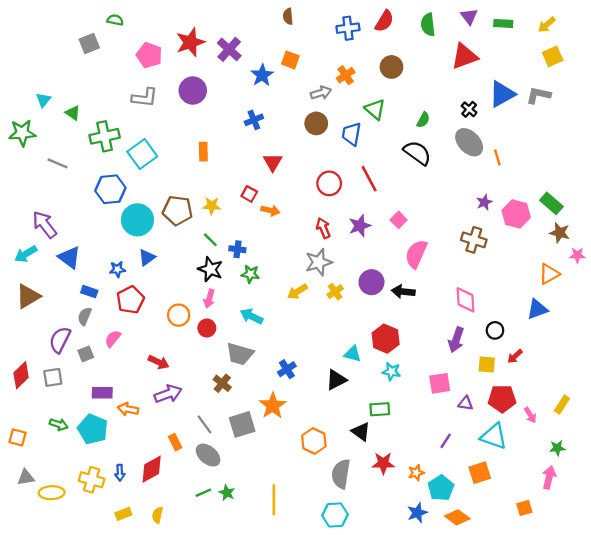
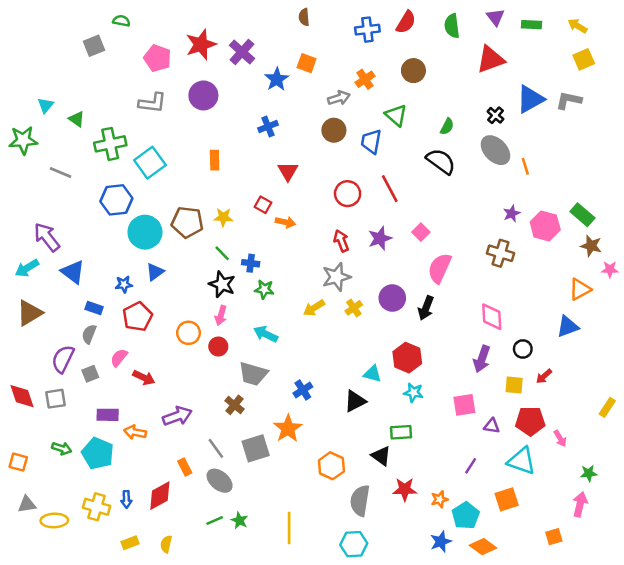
yellow arrow: (547, 25) -> (577, 26), turned 72
black arrow: (403, 292) -> (426, 308), turned -75
red arrow: (159, 362) -> (144, 378), moved
red diamond: (21, 375) -> (22, 396), turned -64
yellow rectangle: (562, 404) -> (607, 407), moved

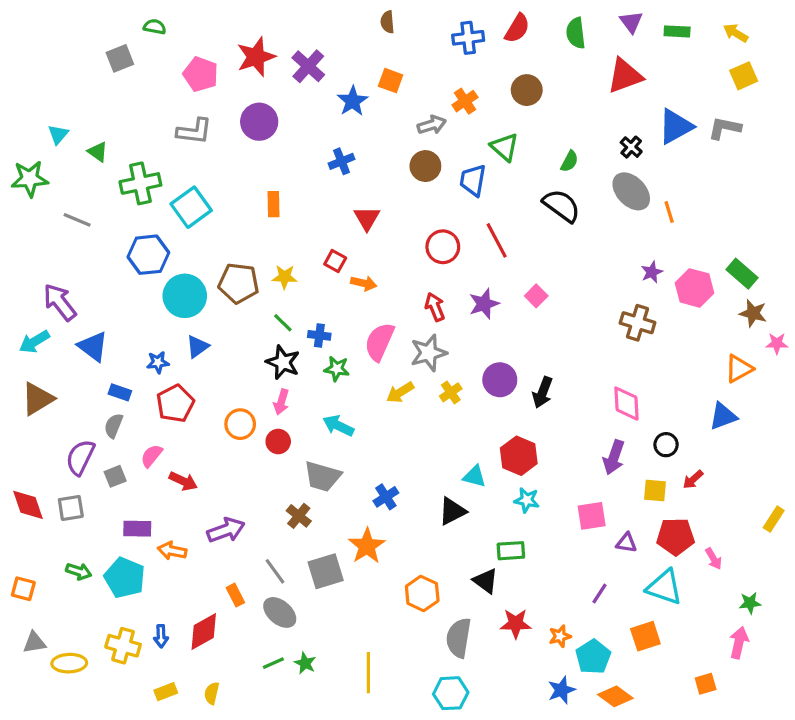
pink semicircle: (440, 268) -> (379, 342), moved

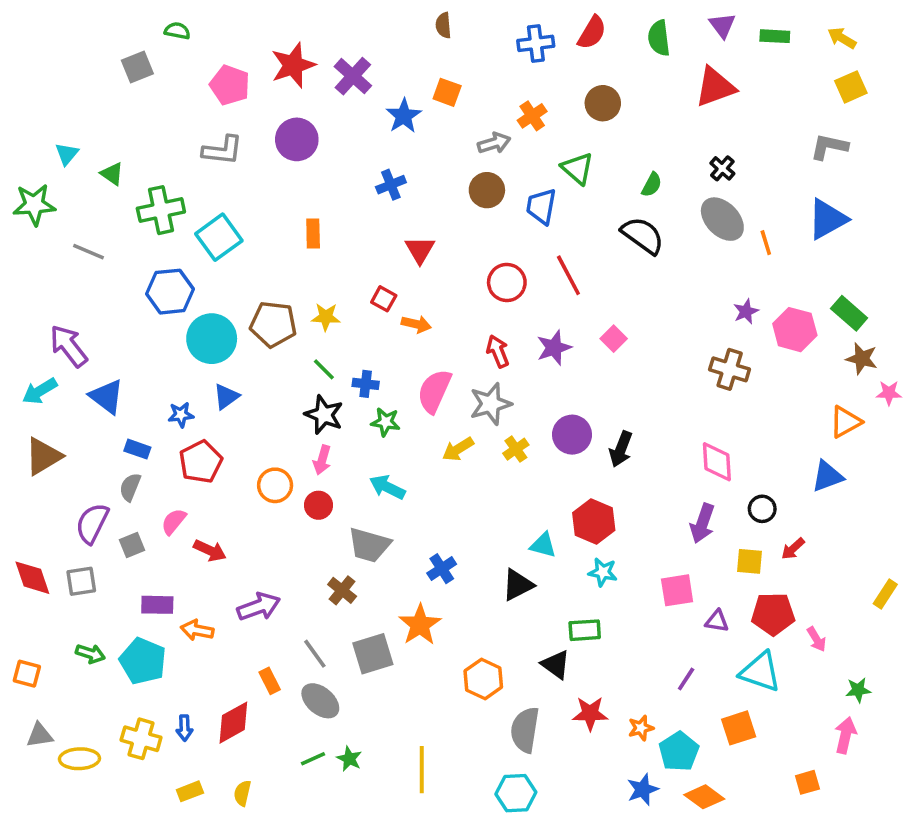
blue triangle: (676, 126) -> (827, 219), moved

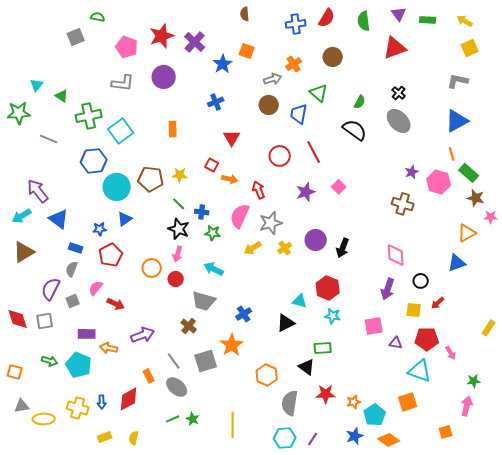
orange line: (766, 243) -> (452, 154), moved
red arrow: (498, 351) -> (259, 190), moved
purple line: (686, 679) -> (313, 439), moved

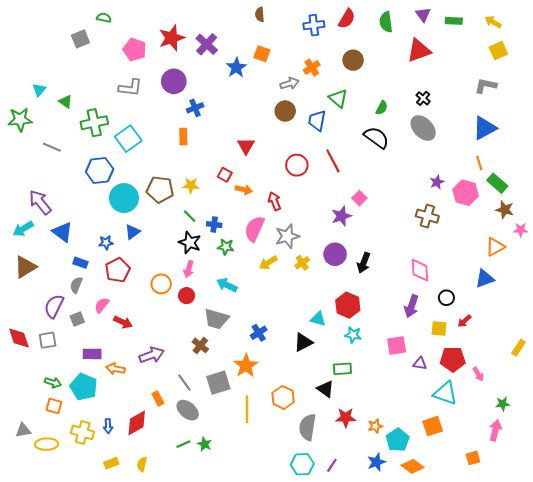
blue cross: (216, 102) -> (195, 108), moved
purple star: (306, 192) -> (341, 216), moved
orange square: (15, 372) -> (54, 406), moved
yellow line: (233, 425) -> (247, 409), moved

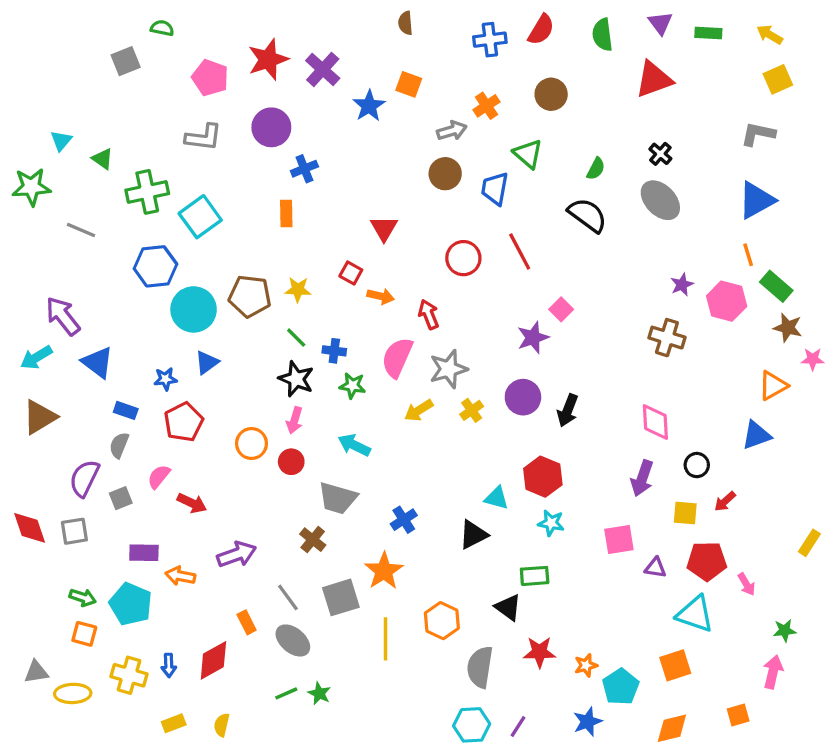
orange diamond: (412, 466) -> (672, 728), moved, turned -50

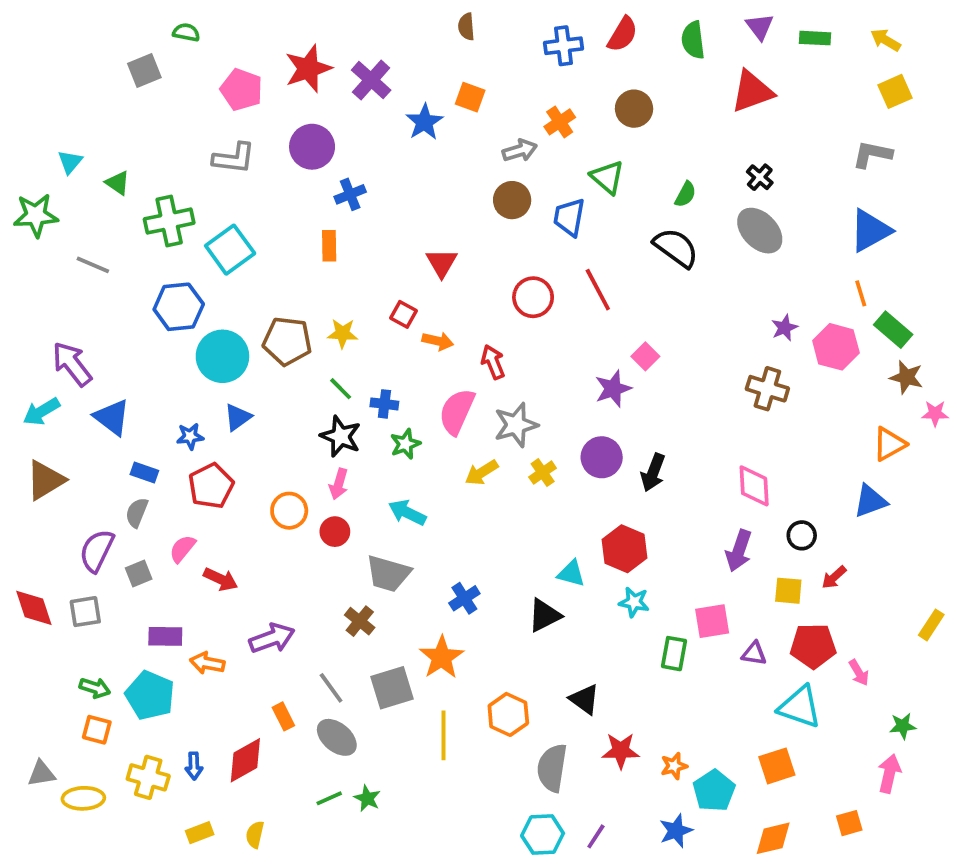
green star: (352, 386) -> (405, 444), turned -30
green rectangle: (535, 576) -> (674, 654), moved, turned -76

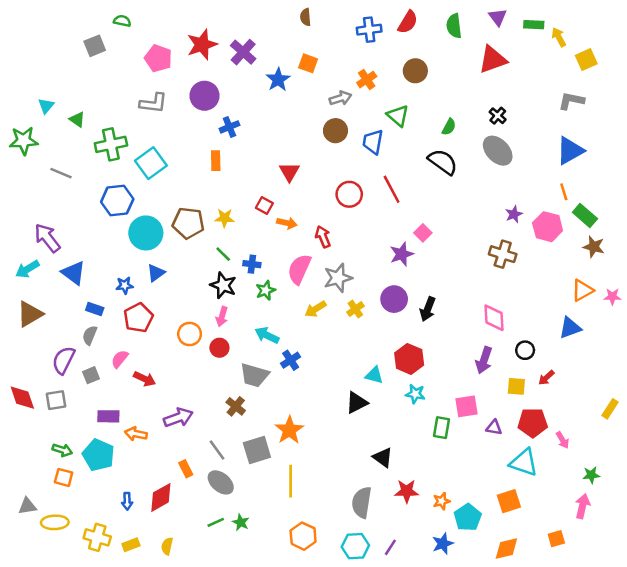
yellow arrow: (886, 40) -> (559, 37), moved, turned 30
pink star: (935, 413) -> (612, 297), moved
blue cross: (464, 598) -> (291, 360), moved
orange hexagon: (508, 714) -> (303, 536), moved
yellow cross: (148, 777) -> (97, 537), moved

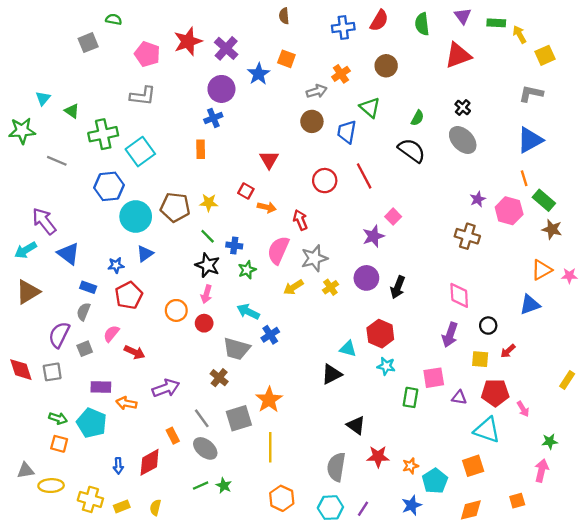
purple circle: (204, 96) -> (221, 89), moved

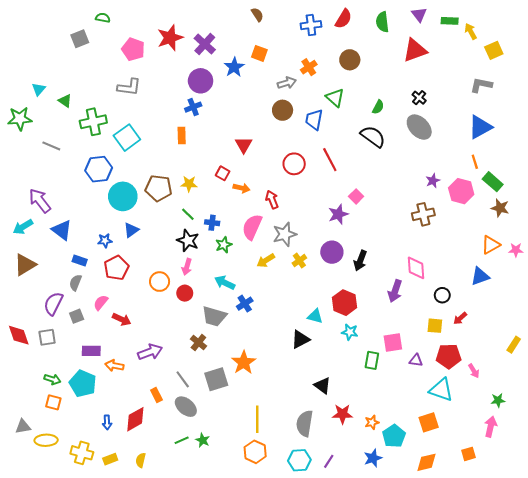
brown semicircle: (284, 16) -> (257, 15), turned 152
brown cross: (467, 236) -> (423, 214), turned -30
purple arrow: (450, 335) -> (395, 291), moved
yellow line: (270, 447) -> (257, 419), moved

